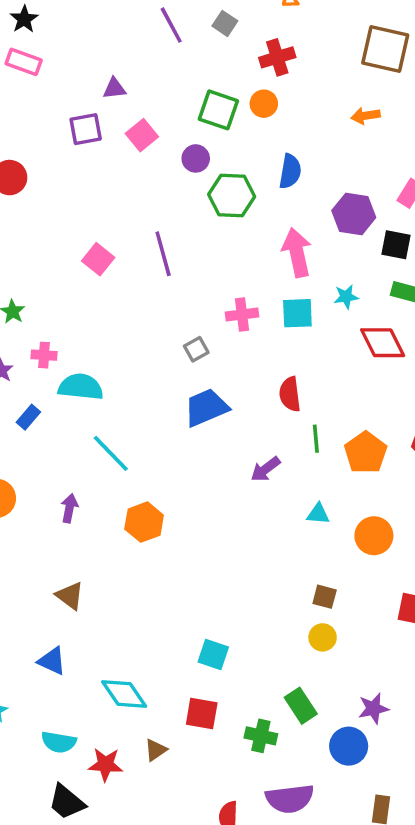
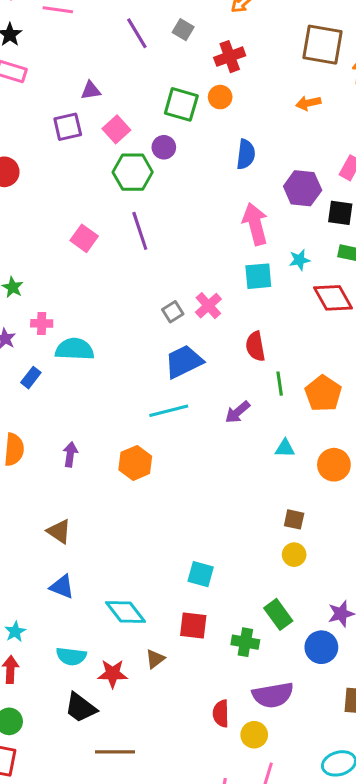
green hexagon: (232, 195) -> (133, 172), moved
pink cross: (242, 315) -> (208, 306), moved, turned -32
cyan line: (111, 453) -> (169, 411), moved, turned -57
brown triangle: (70, 596) -> (59, 531), moved

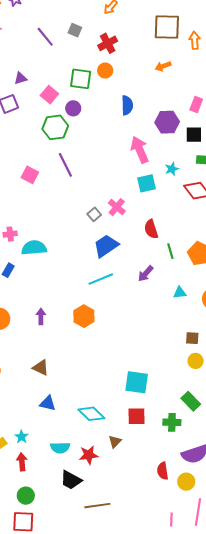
pink square: (116, 129) -> (49, 95), moved
cyan square: (201, 574) -> (137, 382), size x1.4

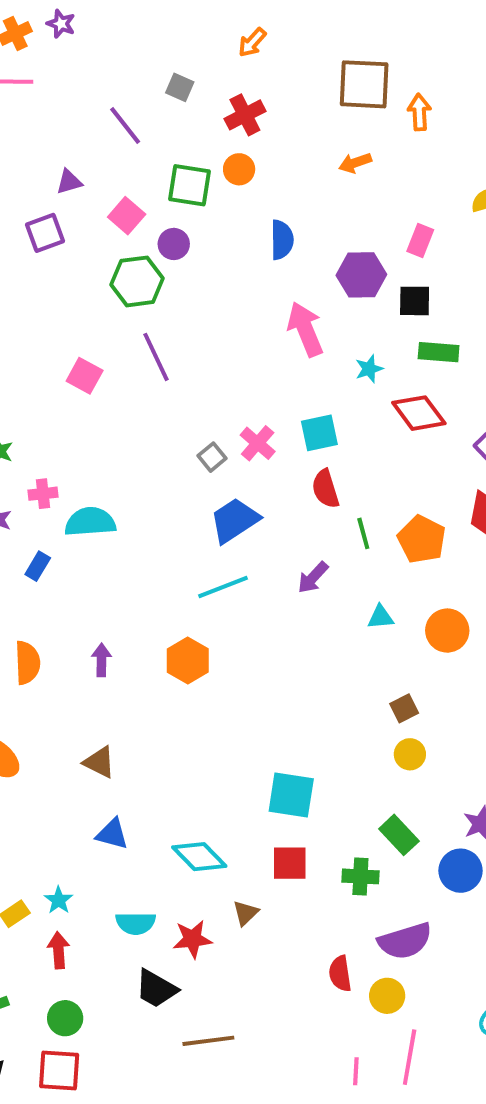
purple line: (45, 37) -> (125, 126), moved
cyan square: (147, 183) -> (319, 433), moved
brown square: (192, 338) -> (404, 708), turned -32

